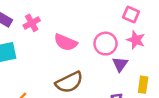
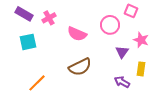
pink star: (136, 40) -> (141, 40), moved
pink circle: (106, 44) -> (110, 25), moved

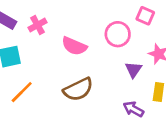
orange line: (37, 83) -> (22, 92), moved

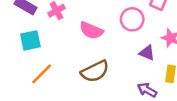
purple triangle: (133, 70) -> (147, 53), turned -42

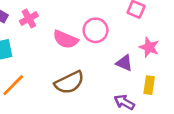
pink circle: (132, 19) -> (96, 30), moved

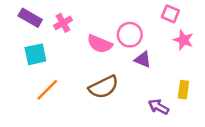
pink star: (149, 47) -> (183, 40), moved
purple triangle: (124, 63) -> (143, 60), moved

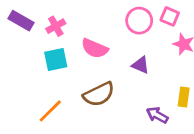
pink circle: (130, 35) -> (139, 21), moved
cyan square: (35, 54) -> (56, 60), moved
orange line: (47, 90) -> (50, 111), moved

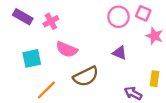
pink semicircle: (95, 48) -> (67, 49), moved
cyan square: (56, 60) -> (32, 58), moved

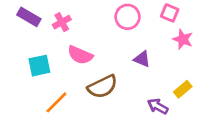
pink circle: (118, 17) -> (128, 17), moved
yellow rectangle: (154, 79) -> (183, 89), turned 42

